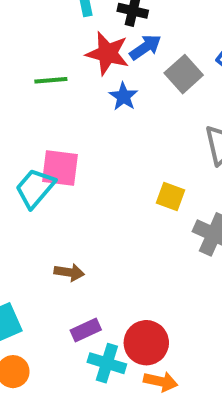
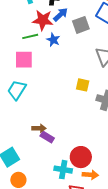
gray square: (184, 74) -> (81, 25), turned 30
green line: (51, 80) -> (30, 36), moved
pink square: (60, 168) -> (24, 60), moved
purple rectangle: (86, 330) -> (47, 137), moved, turned 64

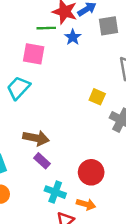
brown arrow: (39, 128) -> (36, 138), size x1.5
purple rectangle: (47, 137) -> (42, 161), moved
red circle: (81, 157) -> (91, 172), moved

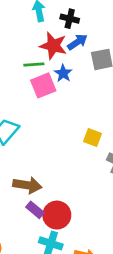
pink square: (34, 54) -> (43, 85), moved, turned -30
red circle: (91, 172) -> (57, 215), moved

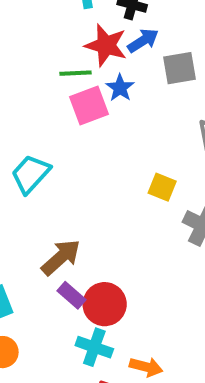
brown arrow: (27, 185) -> (61, 257), turned -52

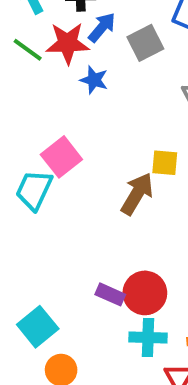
green line: (76, 73) -> (28, 50), moved, turned 56
pink square: (89, 106) -> (61, 157), moved
brown arrow: (61, 257) -> (137, 194), moved

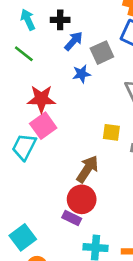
red star: (68, 43) -> (41, 99), moved
blue star: (94, 80) -> (81, 74), moved, turned -30
brown arrow: (137, 194) -> (87, 169), moved
red circle: (145, 293) -> (82, 199), moved

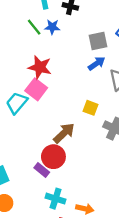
blue arrow: (74, 41) -> (97, 63), moved
blue star: (81, 74) -> (52, 27), moved
pink square: (43, 126) -> (36, 89), turned -30

